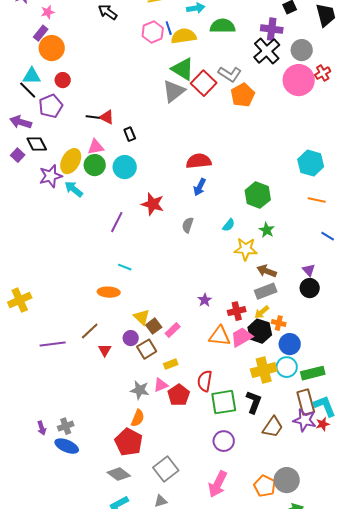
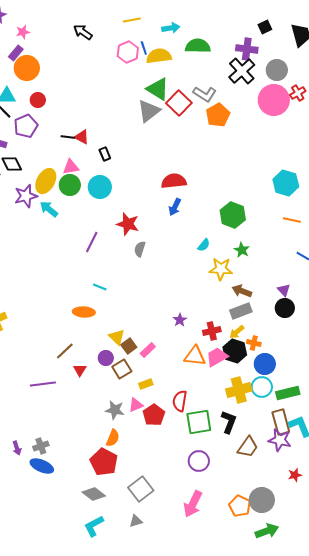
gray semicircle: (188, 225) -> (140, 249), moved
purple line: (53, 344) -> (43, 384), moved
red star: (323, 424) -> (295, 475), moved

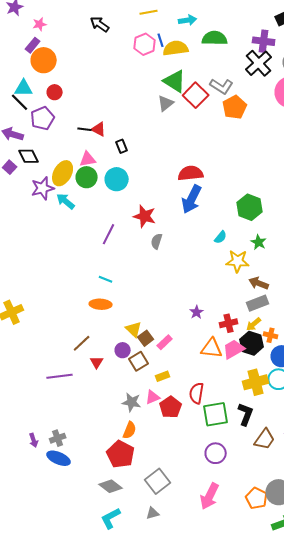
gray triangle: (149, 111) -> (166, 103), size x0.7
blue arrow: (175, 207) -> (192, 199), size x1.6
cyan line: (100, 287) -> (106, 279), moved

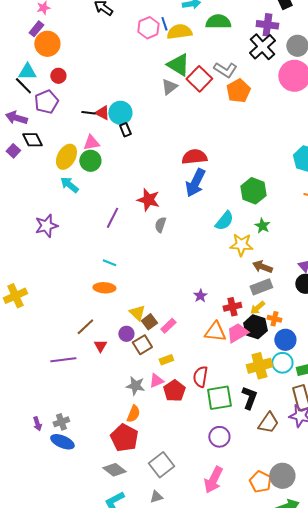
cyan circle: (117, 179) -> (120, 113), moved
purple star: (43, 188) -> (46, 226), moved
cyan semicircle: (221, 237) -> (224, 221), size x1.5

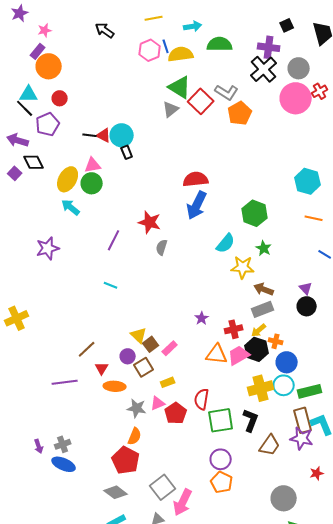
orange ellipse: (104, 288) -> (115, 386), moved
pink arrow: (213, 480) -> (183, 502), moved
orange pentagon: (260, 482) -> (222, 482), moved

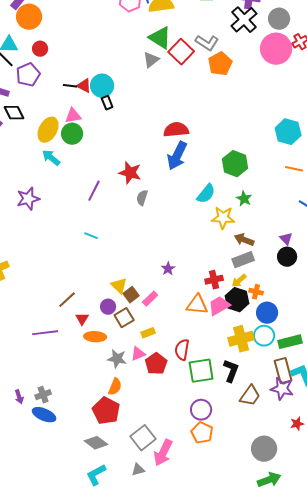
purple star: (202, 318) -> (168, 269), moved

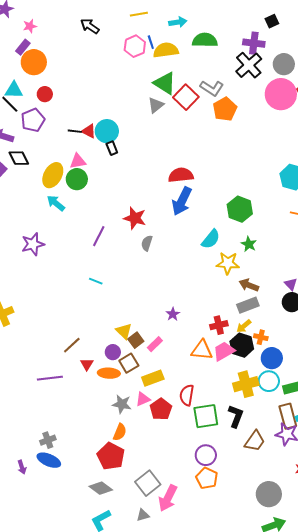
yellow rectangle: (148, 333) -> (153, 378), size x1.5
orange ellipse: (95, 337) -> (109, 373), moved
purple arrow: (19, 397) -> (22, 467), moved

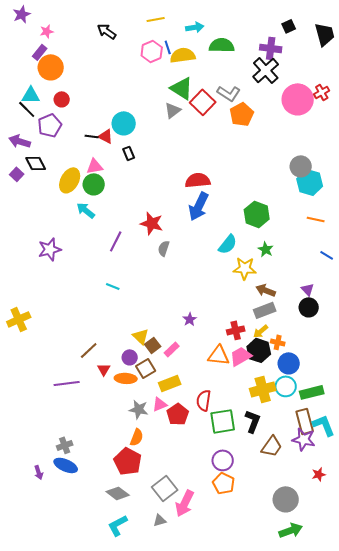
gray circle: (284, 64) -> (301, 166), moved
cyan circle: (107, 131) -> (124, 123), moved
cyan arrow: (56, 203) -> (86, 210), moved

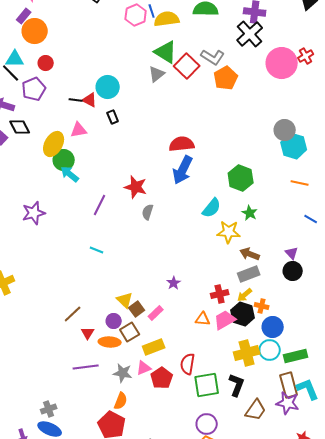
green circle: (94, 184) -> (64, 160), moved
orange triangle: (219, 355) -> (203, 319), size x0.7
purple line: (67, 383) -> (86, 367), moved

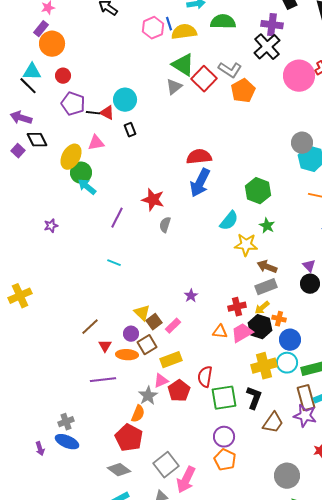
purple pentagon: (34, 89) -> (73, 104), moved, turned -30
purple star: (34, 213) -> (51, 226), size x0.6
gray star: (123, 373) -> (148, 396), moved, turned 30

